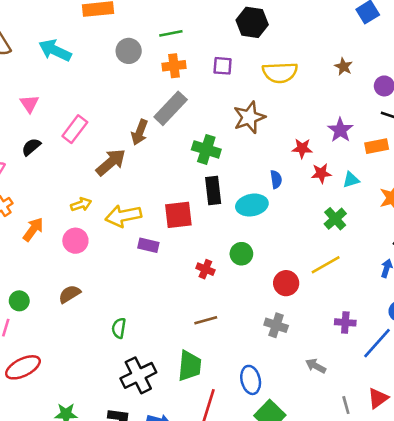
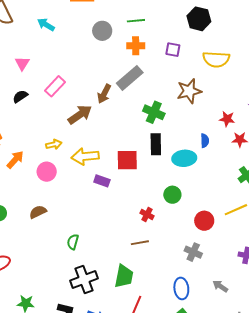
cyan arrow: (55, 50) -> (46, 25), size x0.7
red cross: (205, 269) -> (147, 214), moved
blue ellipse: (251, 380) -> (181, 288), moved

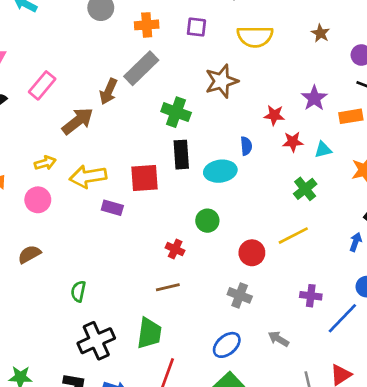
blue ellipse: (181, 288) -> (227, 345), turned 60

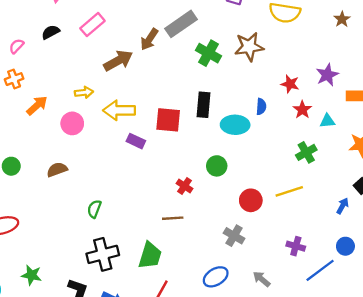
green cross: (176, 112) -> (208, 53), moved
red star: (293, 142) -> (302, 110), turned 30

